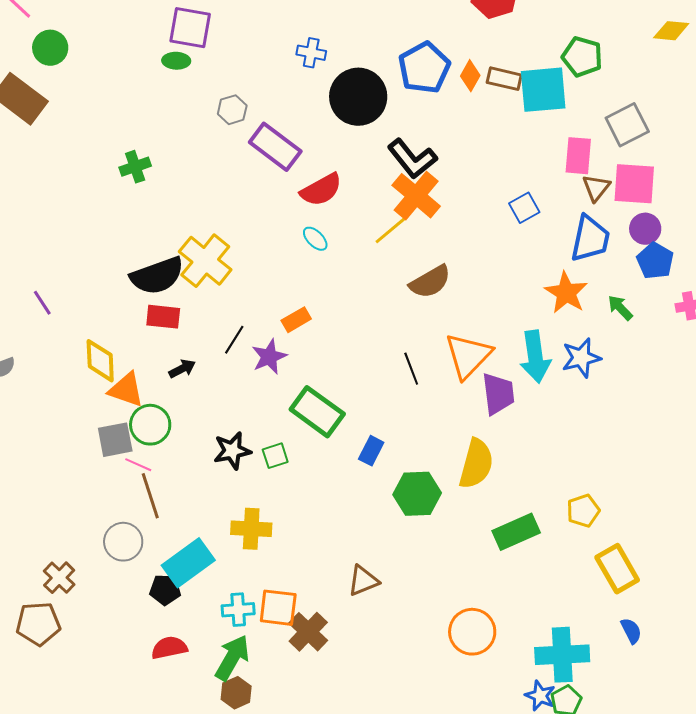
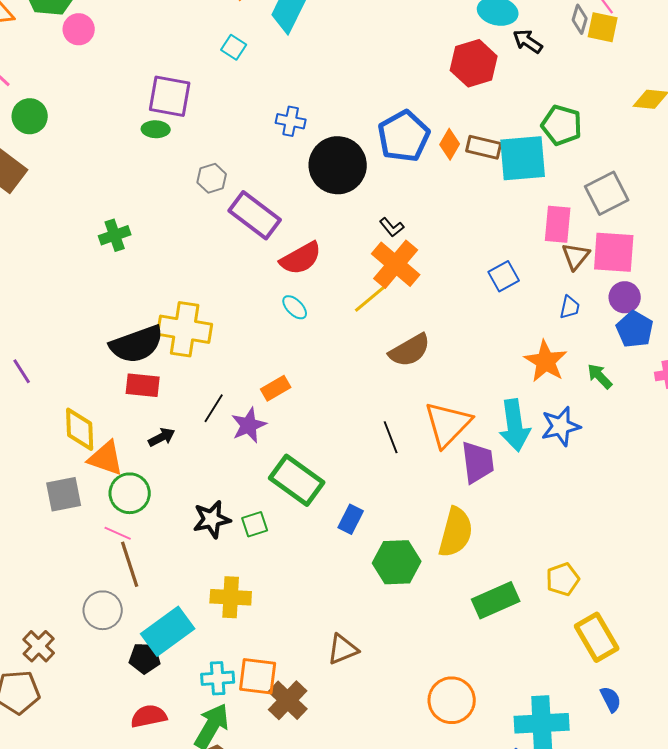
black L-shape: (412, 159) -> (392, 227), size x0.5
blue trapezoid: (590, 239) -> (570, 307), size x0.5
yellow cross: (205, 261) -> (185, 329), turned -30
gray square: (115, 440) -> (64, 494), moved

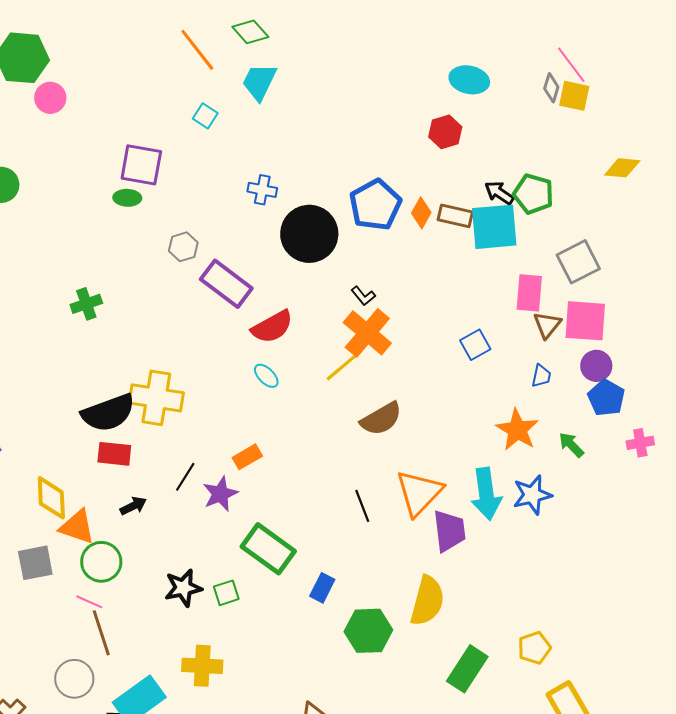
black arrow: (528, 41) -> (499, 193), moved
red hexagon: (474, 63) -> (445, 132), size x0.7
green rectangle: (496, 600) -> (467, 669), turned -33

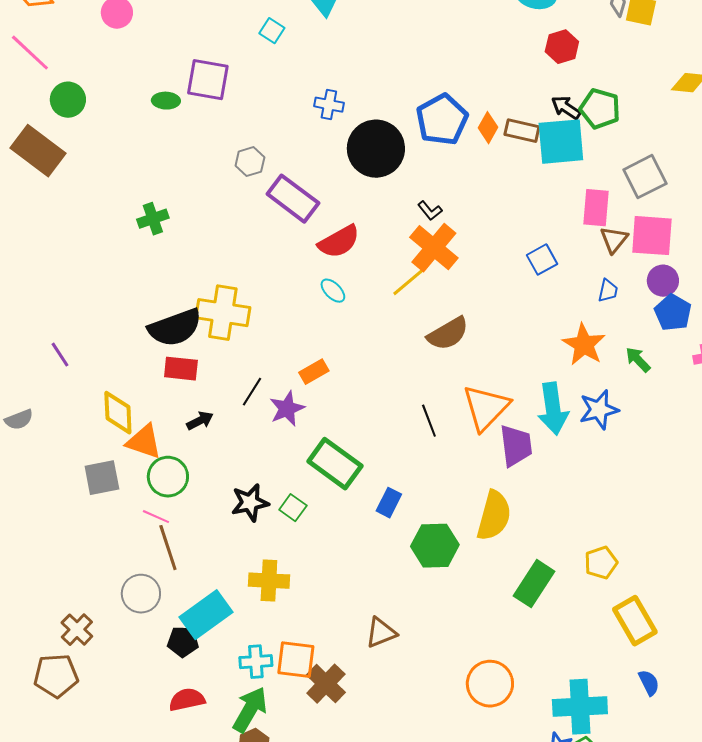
red hexagon: (445, 132) -> (562, 47), moved
green ellipse: (127, 198) -> (166, 101), moved
green square: (226, 593) -> (293, 508), turned -36

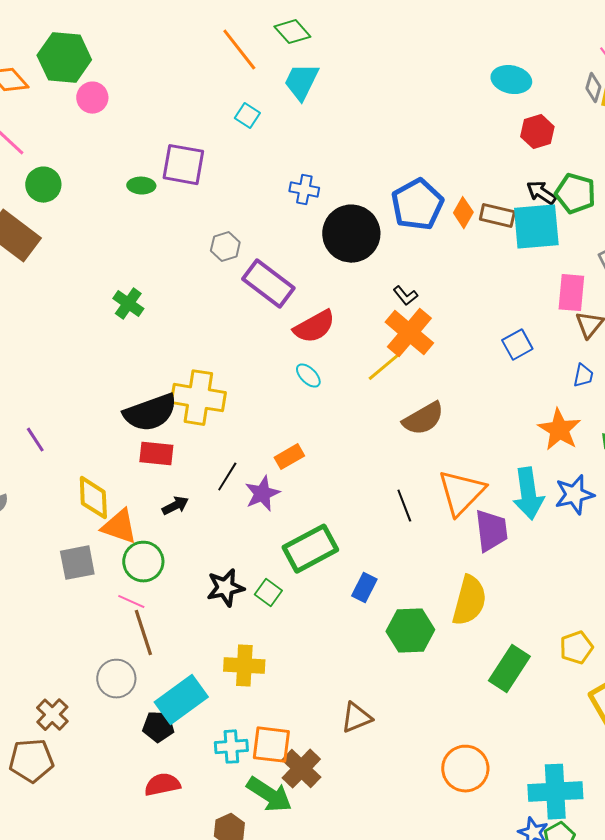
green cross: (153, 219) -> (128, 304), turned -36
green rectangle: (335, 464) -> (310, 549), turned -64
green arrow: (250, 710) -> (269, 795), moved, turned 93

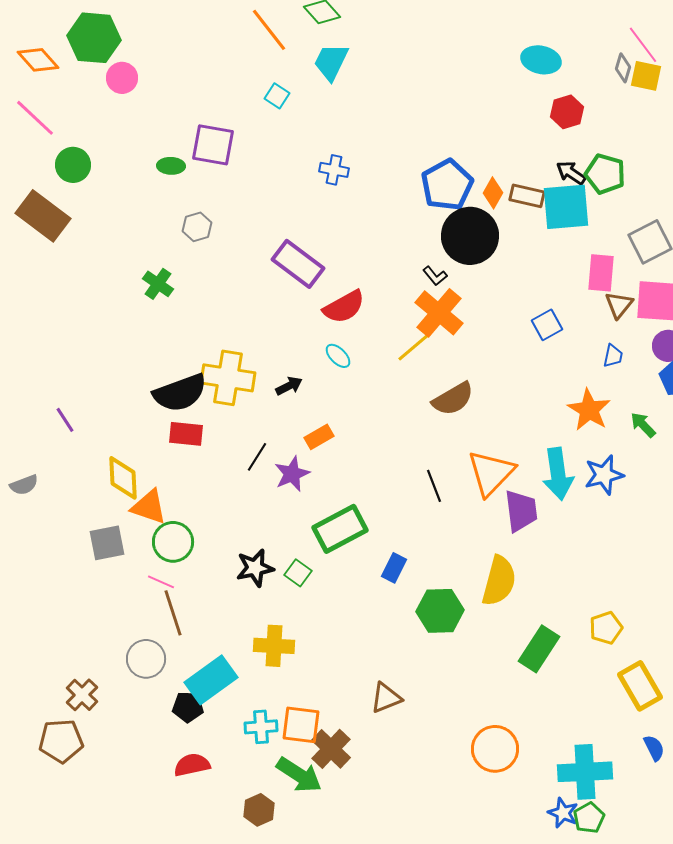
black circle: (351, 234) -> (470, 236), moved
gray hexagon: (225, 247) -> (197, 227), moved
black arrow: (175, 506) -> (289, 386), moved

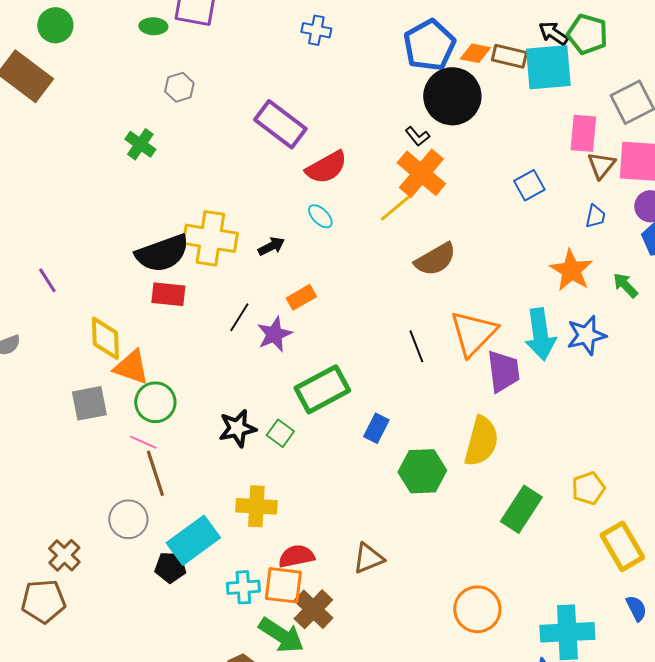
orange diamond: (493, 193) -> (475, 53), turned 72
red semicircle: (192, 765) -> (296, 556), moved

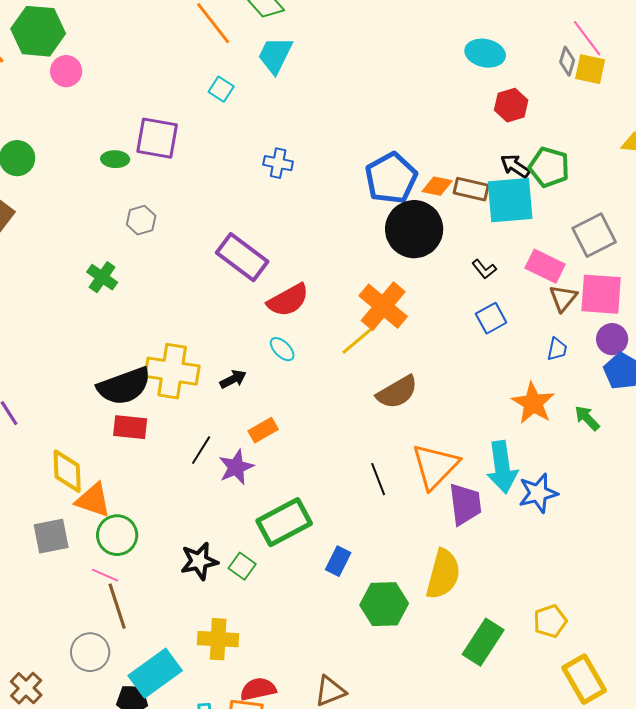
pink rectangle: (583, 133) -> (545, 266), turned -69
black L-shape: (417, 136) -> (484, 269), moved
blue star: (586, 335) -> (538, 493), moved

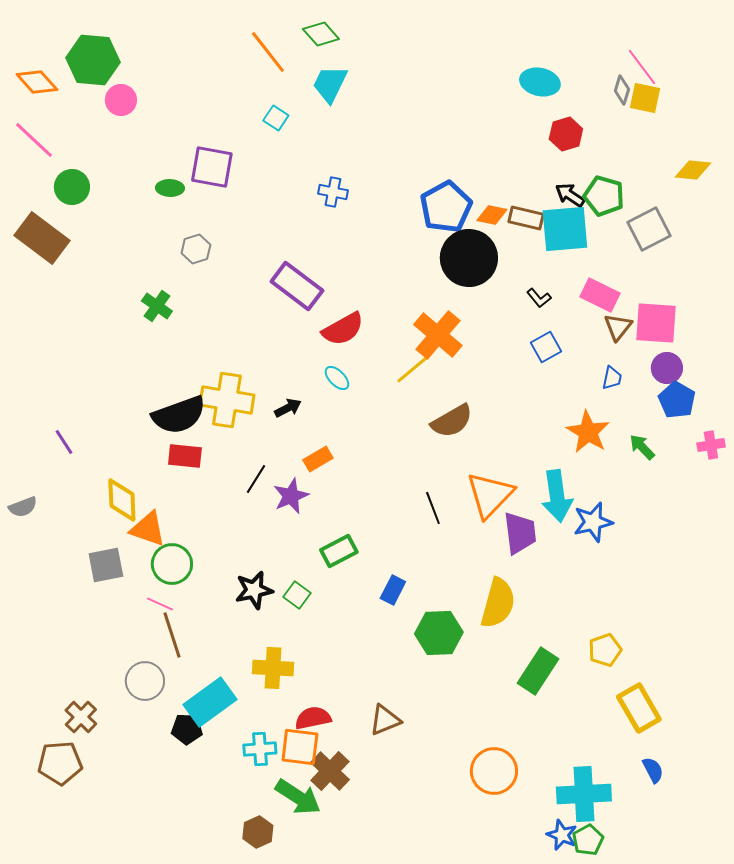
gray square: (594, 235) -> (649, 229), moved
green rectangle: (284, 522) -> (339, 551), size x0.7

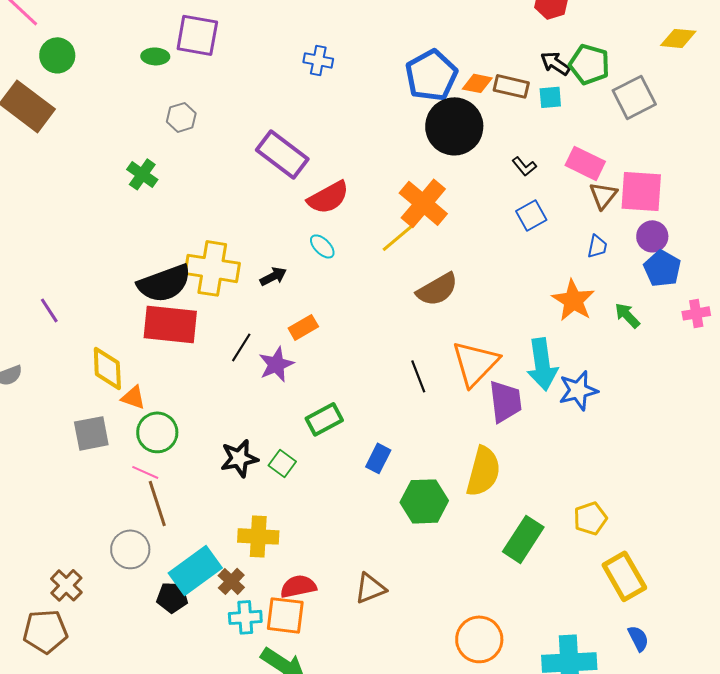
cyan square: (565, 229) -> (550, 97), size x0.5
red rectangle: (185, 456) -> (170, 324), size x1.6
orange triangle: (148, 529) -> (133, 397), size x0.7
brown cross: (330, 771) -> (231, 581), moved, size x0.7

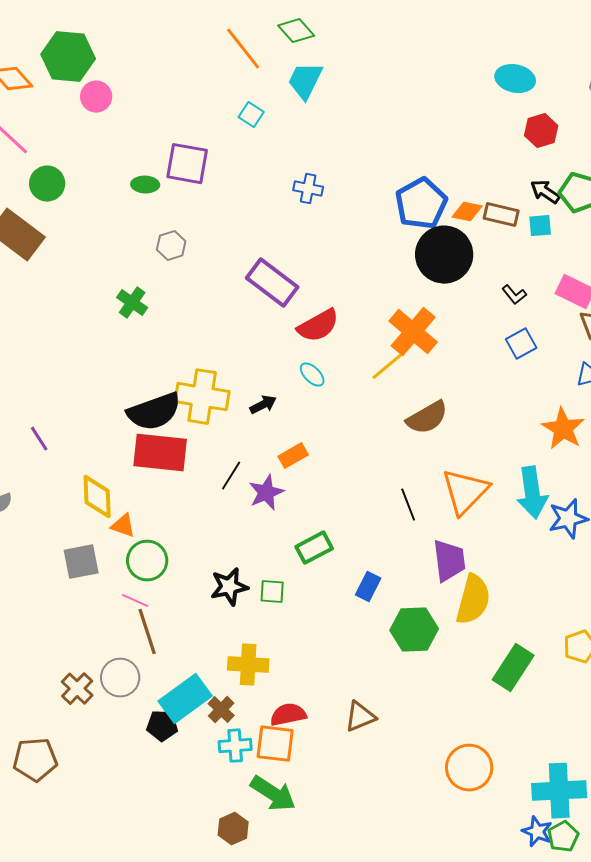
purple trapezoid: (505, 401) -> (449, 561), moved
green square: (282, 463) -> (272, 592), turned -32
brown cross: (66, 585) -> (77, 689), moved

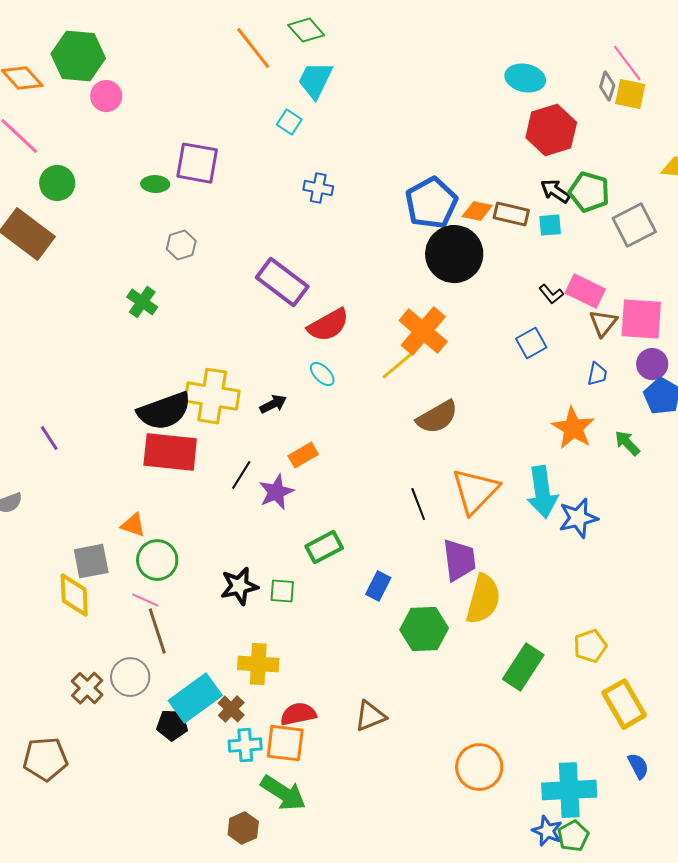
cyan square: (251, 115) -> (289, 122), moved
red hexagon: (541, 131) -> (551, 130), size x1.5
black L-shape: (514, 295) -> (551, 294), moved
yellow diamond: (97, 497) -> (74, 595), moved

